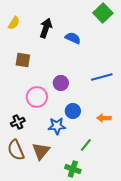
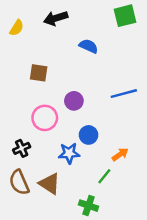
green square: (103, 13) -> (125, 16), turned 30
black arrow: (46, 28) -> (56, 18), moved, turned -126
brown square: (23, 60) -> (39, 73), moved
orange arrow: (104, 118) -> (120, 154), moved, turned 144
brown triangle: (41, 151) -> (50, 184), turned -36

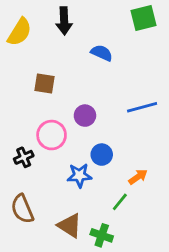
black arrow: (56, 18) -> (64, 21), turned -75
yellow semicircle: (17, 28) -> (20, 32), size x1.5
black cross: (22, 148) -> (24, 157), moved
brown triangle: (50, 184) -> (70, 226), moved

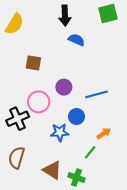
black arrow: (64, 21) -> (65, 16), moved
blue line: (142, 107) -> (96, 94), moved
black cross: (24, 157) -> (18, 119), size x1.5
brown semicircle: (22, 209) -> (17, 158), turned 40

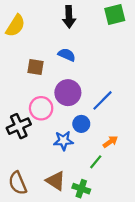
blue semicircle: (76, 40) -> (67, 55), moved
purple circle: (64, 87) -> (68, 93), size x1.5
blue line: (96, 94) -> (102, 100), turned -30
brown semicircle: (17, 158) -> (18, 183), moved, turned -40

